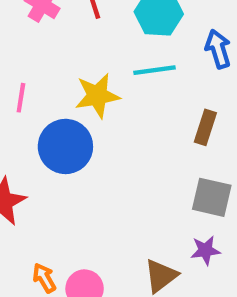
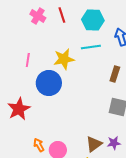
purple star: (205, 250) -> (114, 143), moved

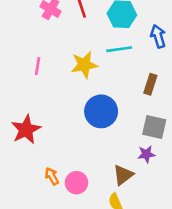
blue circle: (49, 83) -> (101, 111), moved
purple star: (114, 143) -> (146, 154), moved

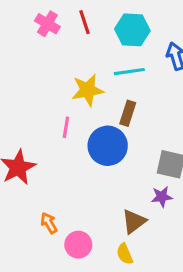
pink line: (38, 66) -> (66, 127), moved
brown rectangle: (150, 84) -> (128, 113), moved
pink circle: (76, 183) -> (78, 245), moved

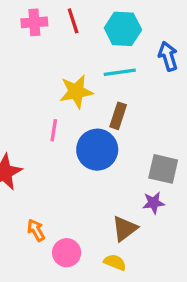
pink cross: (47, 24) -> (34, 22), turned -35
yellow semicircle: (125, 254) -> (115, 262), turned 135

